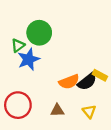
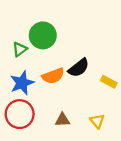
blue star: (29, 59) -> (22, 83), moved
orange semicircle: (69, 82) -> (53, 76), moved
black semicircle: (87, 82) -> (79, 68), moved

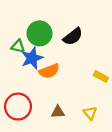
green triangle: (20, 49) -> (18, 46), turned 48
black semicircle: (79, 68) -> (73, 37), moved
blue star: (22, 83) -> (32, 58), moved

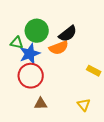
orange semicircle: (49, 71) -> (59, 48), moved
red circle: (18, 107) -> (31, 76), moved
brown triangle: (58, 112) -> (41, 104), moved

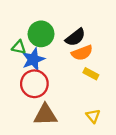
orange semicircle: (59, 48) -> (82, 53), moved
yellow rectangle: (94, 71) -> (91, 74), moved
brown triangle: (41, 104) -> (45, 115), size x1.6

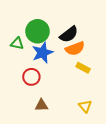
blue star: (33, 59) -> (43, 53), moved
red circle: (34, 84) -> (31, 77), size x0.7
brown triangle: (45, 115) -> (42, 105), size x0.6

